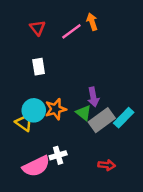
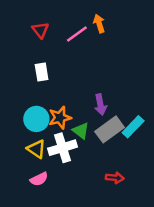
green triangle: (84, 113) -> (81, 131), moved
yellow triangle: (24, 123) -> (36, 149), moved
white cross: (58, 155) -> (63, 148), moved, size x1.5
pink semicircle: (36, 166) -> (39, 179), size x0.6

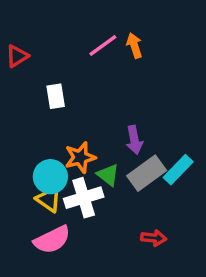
orange arrow: (99, 24) -> (134, 45), moved
red triangle: (40, 30) -> (17, 56), moved, turned 36
cyan circle: (36, 119) -> (50, 177), moved
pink semicircle: (39, 179) -> (52, 240), size x1.5

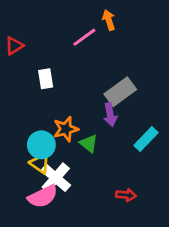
orange arrow: (134, 45) -> (109, 20), moved
gray rectangle: (147, 173) -> (120, 92), moved
white cross: (84, 198) -> (56, 178), moved, turned -32

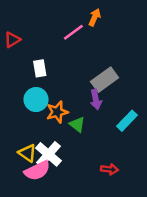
orange arrow: (109, 20) -> (95, 17), turned 42
cyan circle: (41, 145) -> (36, 100), moved
yellow triangle: (40, 163) -> (27, 153), moved

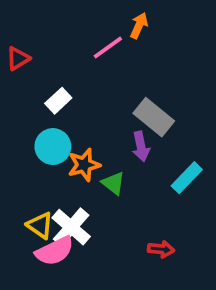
white rectangle: (40, 68) -> (58, 101), turned 56
gray rectangle: (105, 80) -> (154, 117), turned 75

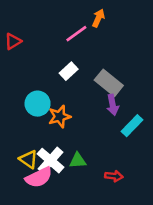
white rectangle: (58, 101) -> (69, 71), moved
purple arrow: (141, 147) -> (113, 105), moved
green triangle: (113, 183) -> (78, 161), moved, turned -42

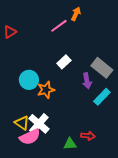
white rectangle: (69, 71) -> (64, 62), moved
gray rectangle: (109, 83) -> (102, 68), moved
green triangle: (78, 161) -> (70, 144), moved

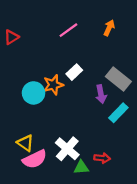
orange arrow: (76, 14) -> (109, 28), moved
orange star: (46, 90) -> (53, 85), moved
white cross: (39, 124) -> (67, 149), moved

